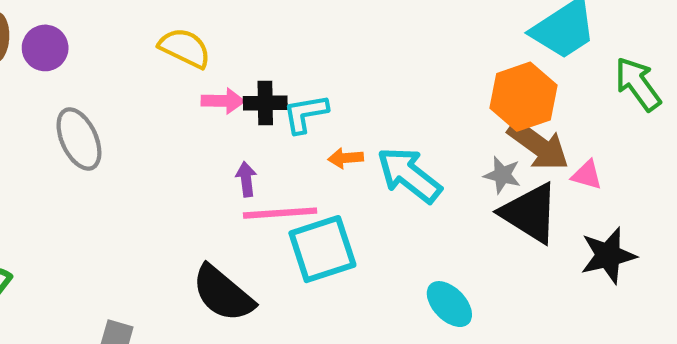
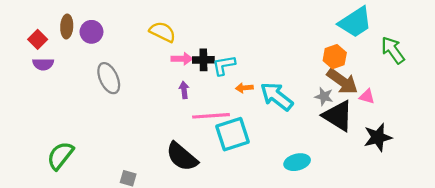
orange hexagon: (523, 97) -> (335, 57), size x0.7
purple arrow: (246, 179) -> (184, 90), moved
cyan ellipse: (449, 304) -> (297, 162), turned -60

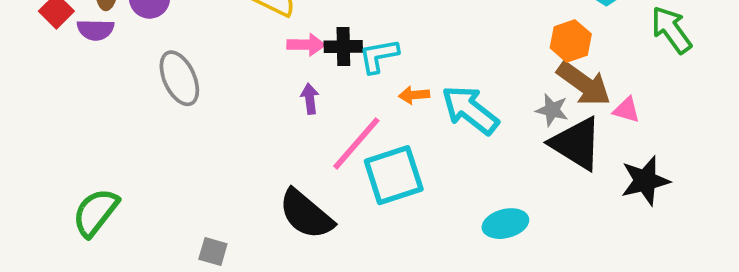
purple semicircle: (43, 64) -> (96, 30), moved
pink line: (211, 116) -> (356, 143), turned -45

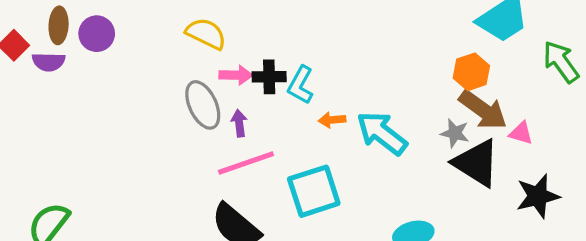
cyan L-shape: (379, 56) -> (301, 85), turned -51
gray ellipse: (179, 78) -> (203, 105), moved
pink line: (356, 143) -> (246, 163), moved, turned 30

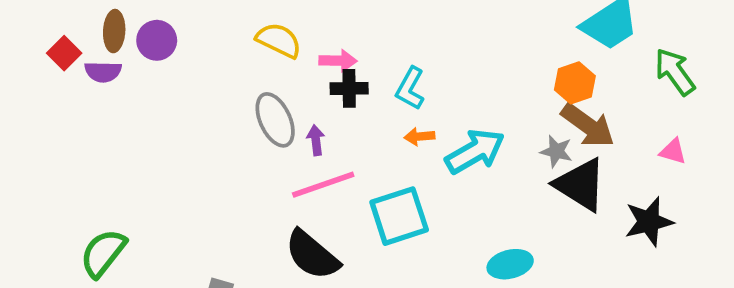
pink arrow: (236, 75) -> (338, 61), moved
cyan L-shape: (301, 85) -> (410, 88), moved
cyan arrow: (382, 133) -> (475, 151), turned 112
pink triangle: (521, 133) -> (673, 151), moved

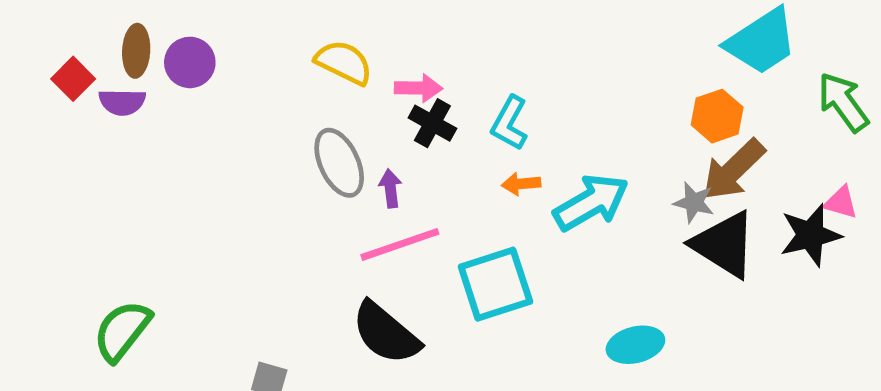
black cross: (349, 88) -> (432, 123), turned 30
brown arrow: (588, 125) -> (733, 170), turned 100
black star: (649, 222) -> (810, 235), moved

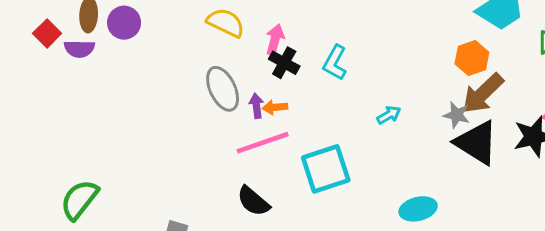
pink arrow: (418, 88) -> (275, 40), turned -76
orange arrow: (521, 184) -> (275, 107), moved
cyan arrow: (591, 202) -> (389, 115), size x0.5
black semicircle: (386, 333) -> (253, 201), size x0.7

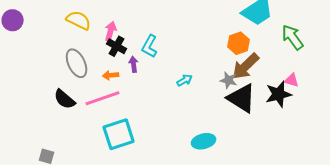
purple arrow: (256, 106) -> (134, 64), moved
cyan square: (326, 169) -> (119, 134), moved
black semicircle: (253, 201) -> (65, 99), moved

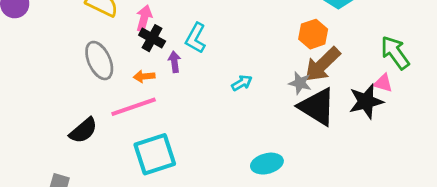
green arrow: (293, 37) -> (395, 53), moved
black semicircle: (65, 99) -> (83, 131), moved, turned -80

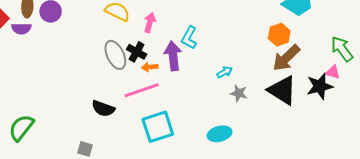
black cross: (152, 38) -> (137, 52), moved
purple arrow: (174, 62) -> (173, 56), size x1.8
gray star: (300, 83) -> (239, 93), moved
black semicircle: (83, 131) -> (103, 108), turned 60
cyan ellipse: (267, 164) -> (220, 134), moved

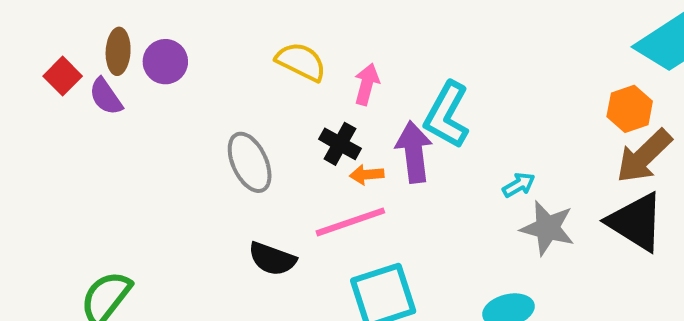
purple semicircle: (21, 29) -> (106, 97), turned 54
cyan L-shape: (189, 38) -> (447, 115), size x1.4
gray ellipse: (115, 55) -> (250, 162), moved
gray star: (239, 93) -> (548, 228), size x1.5

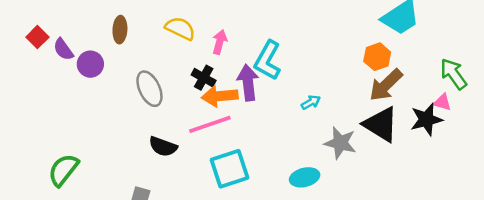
brown ellipse: (118, 51) -> (120, 30), moved
purple circle: (165, 62) -> (90, 64), moved
orange arrow: (367, 175) -> (220, 96), size x1.8
gray star: (548, 228) -> (340, 143), moved

